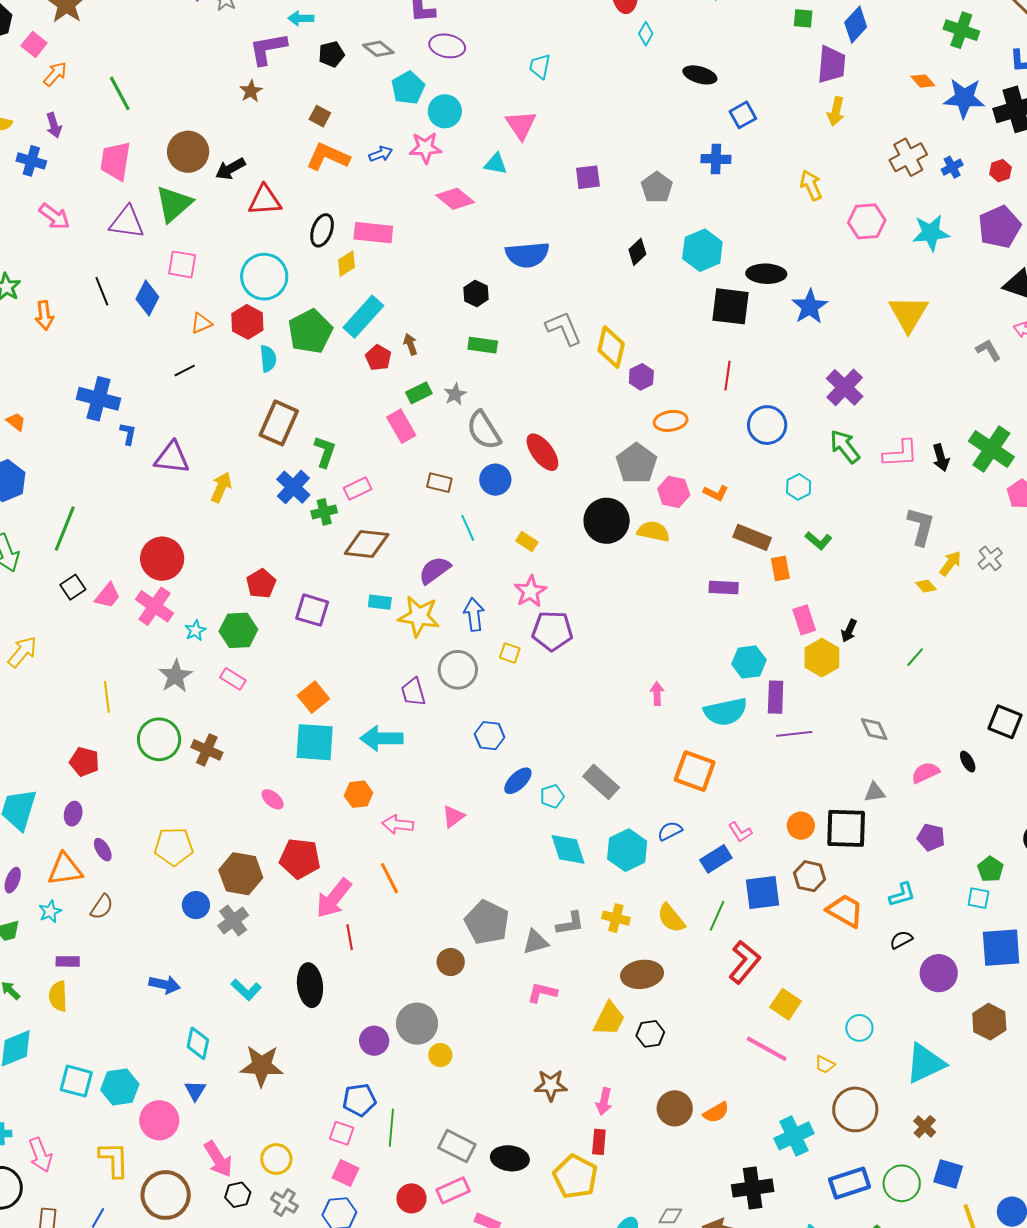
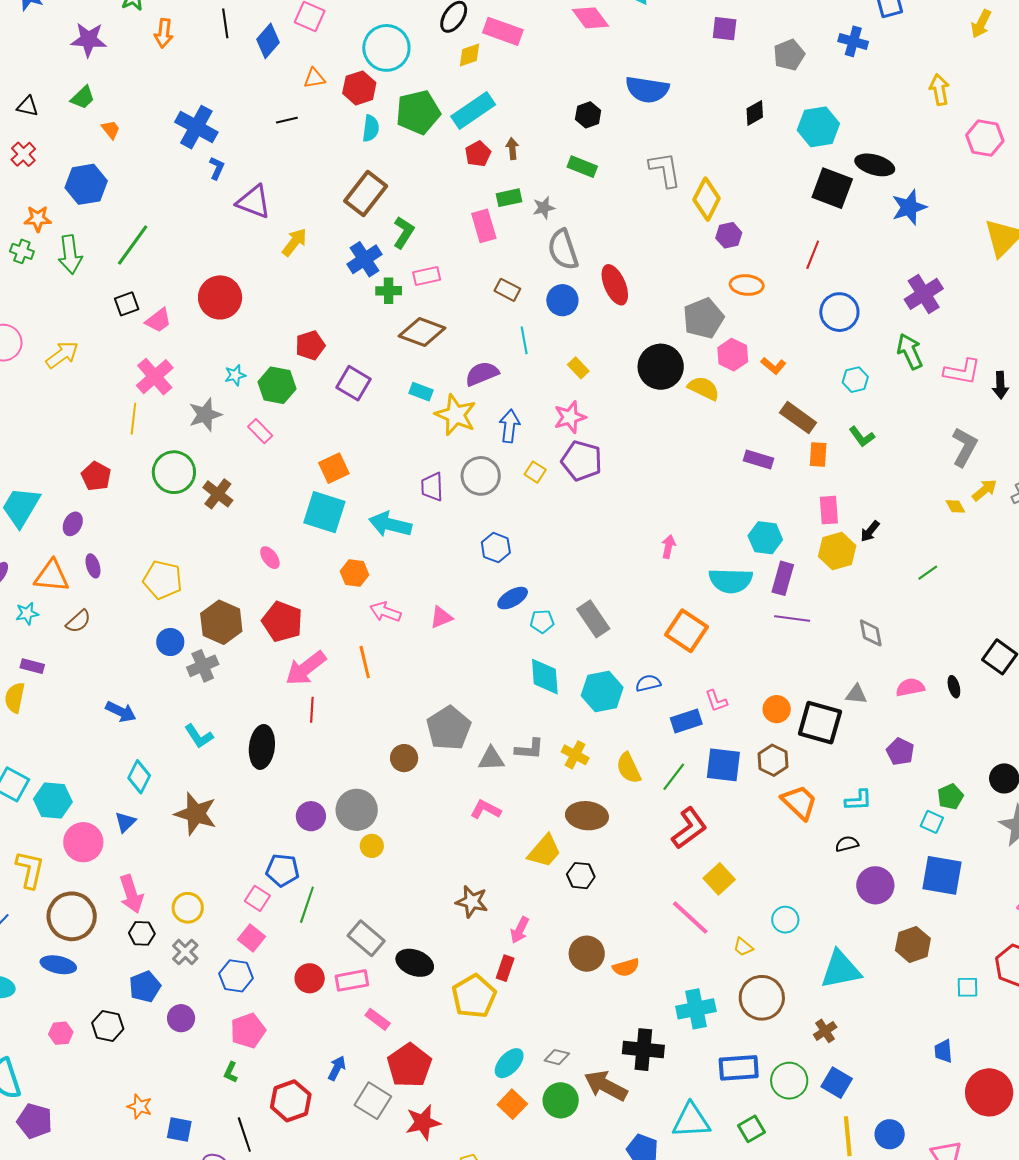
pink cross: (154, 606) -> (155, 377), moved

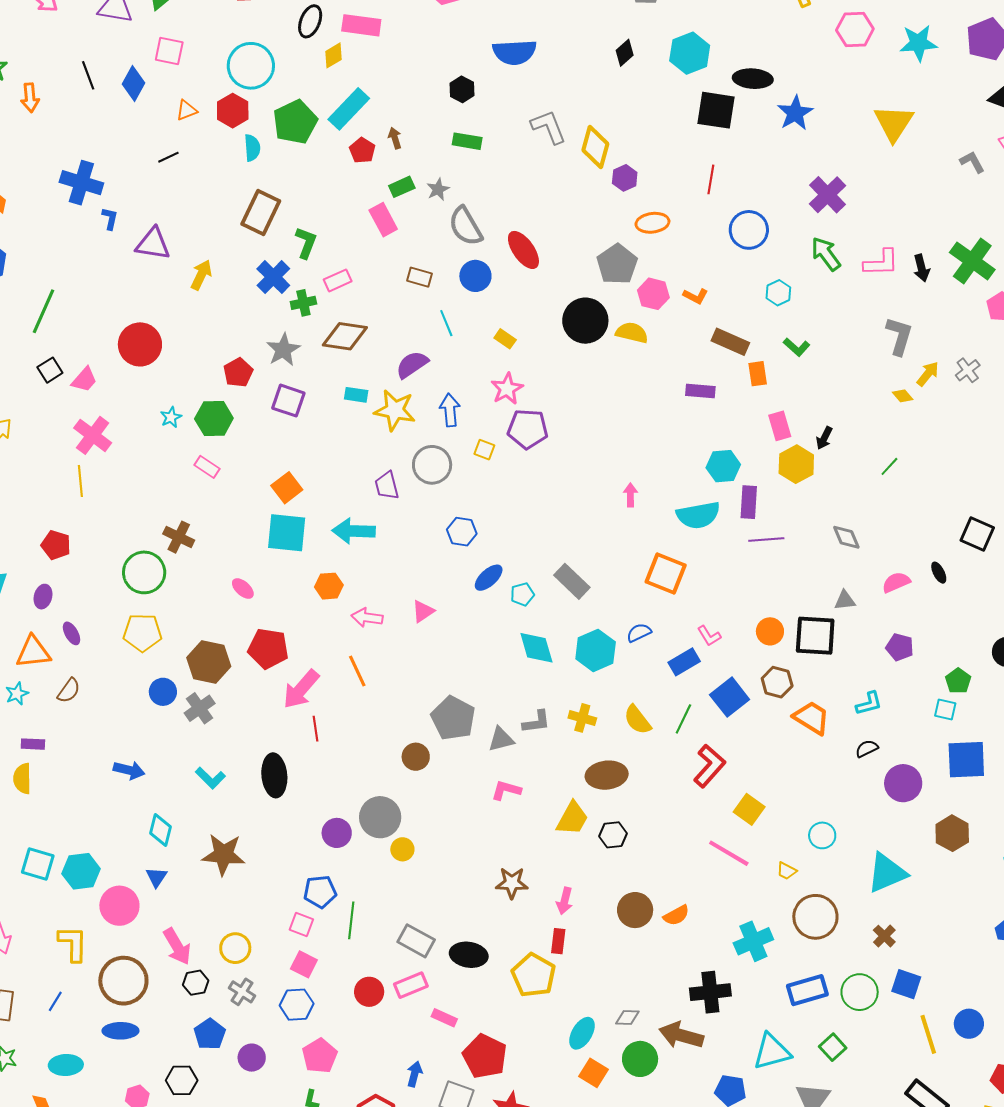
gray star: (205, 415) -> (283, 350), moved
green circle: (174, 472) -> (144, 572), moved
blue square: (723, 765) -> (730, 697), turned -33

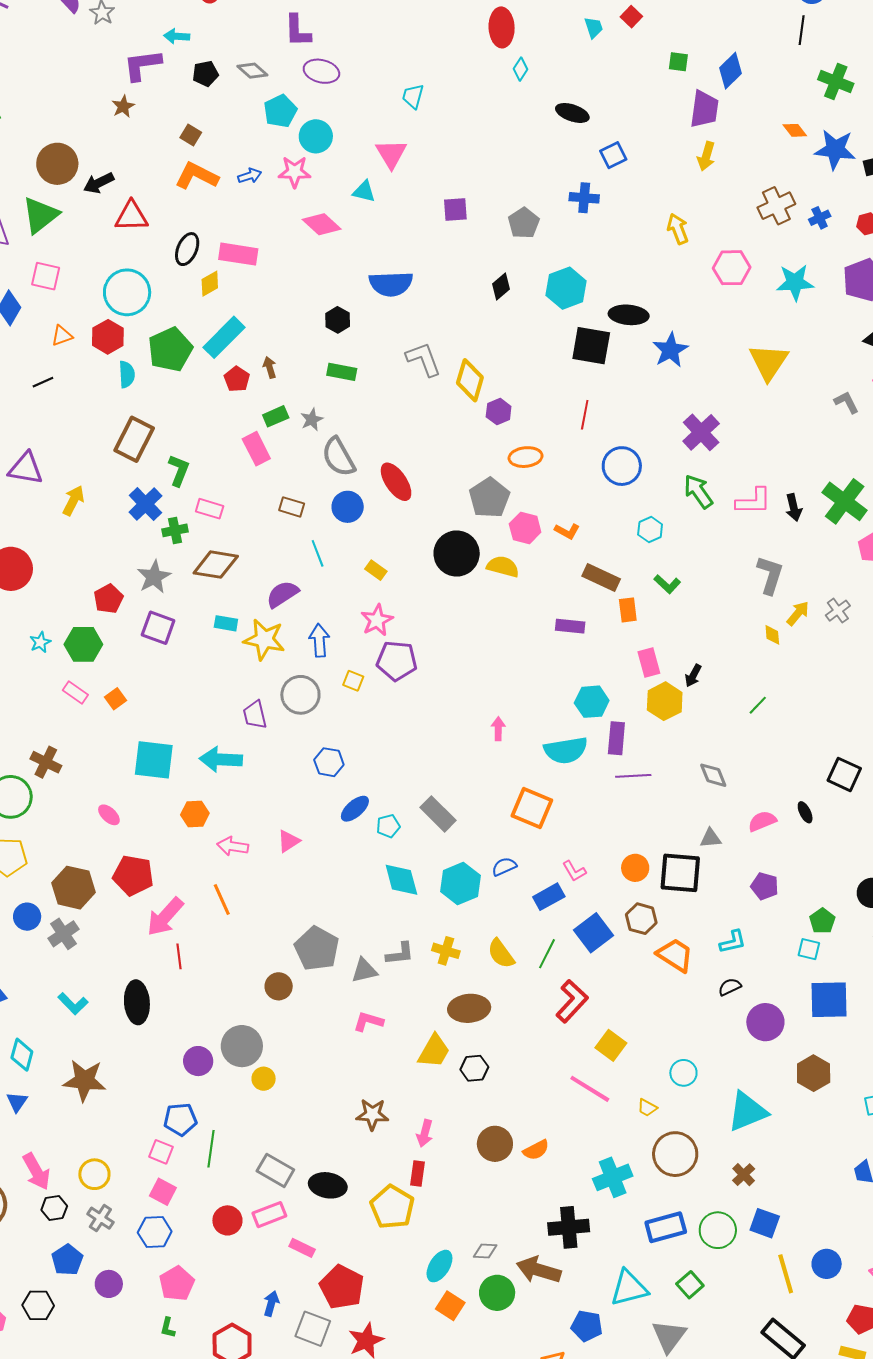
pink rectangle: (338, 280) -> (210, 509), turned 40
yellow diamond: (903, 396) -> (772, 635), turned 35
orange square: (287, 488) -> (116, 699), moved, size x0.7

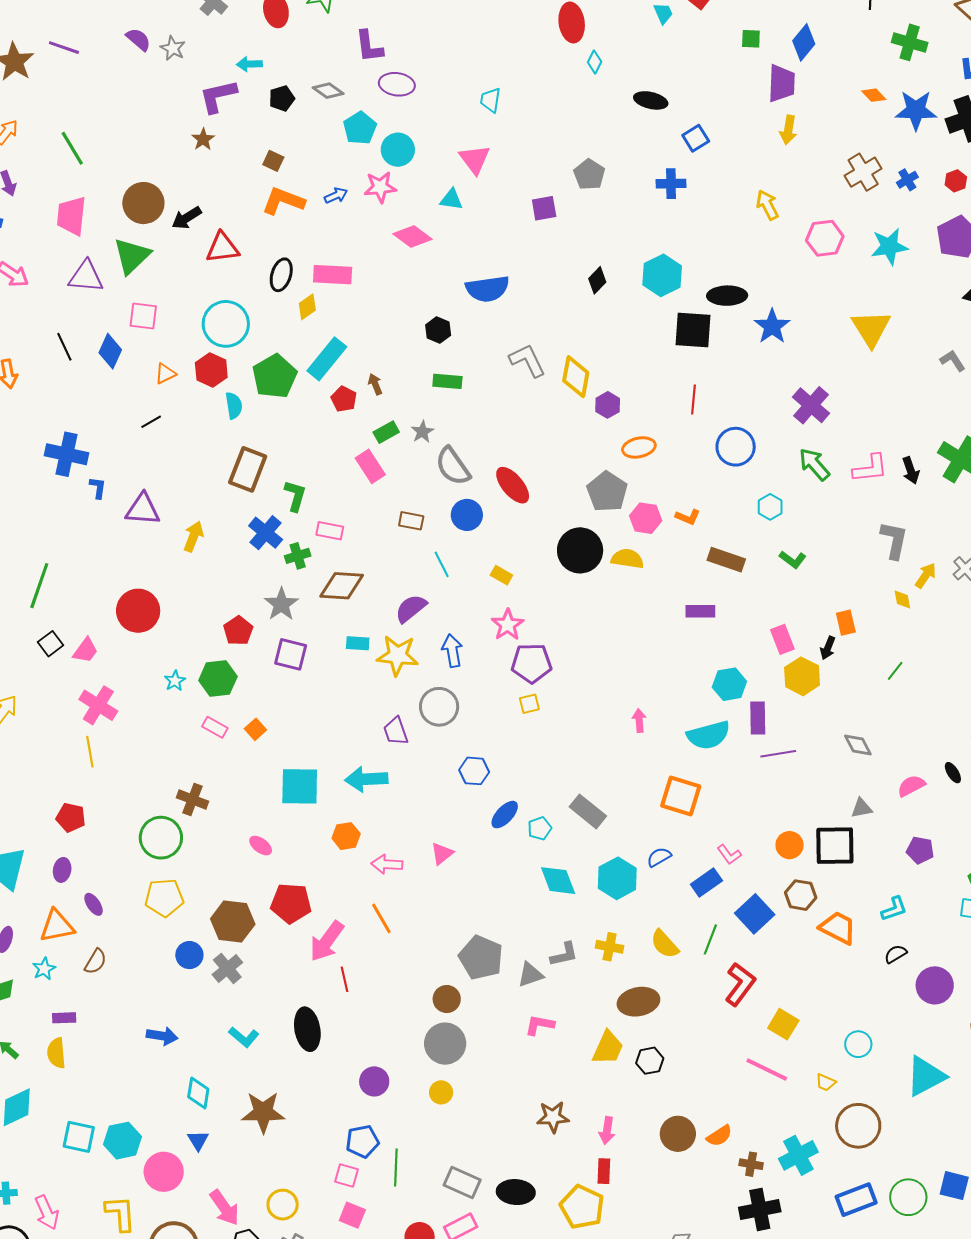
gray pentagon: (524, 223) -> (589, 174), moved
orange rectangle: (628, 610) -> (846, 623), moved
yellow square: (353, 681) -> (529, 704), moved, turned -30
gray circle: (242, 1046) -> (445, 1044), moved
brown cross: (744, 1175) -> (751, 1164), moved, turned -30

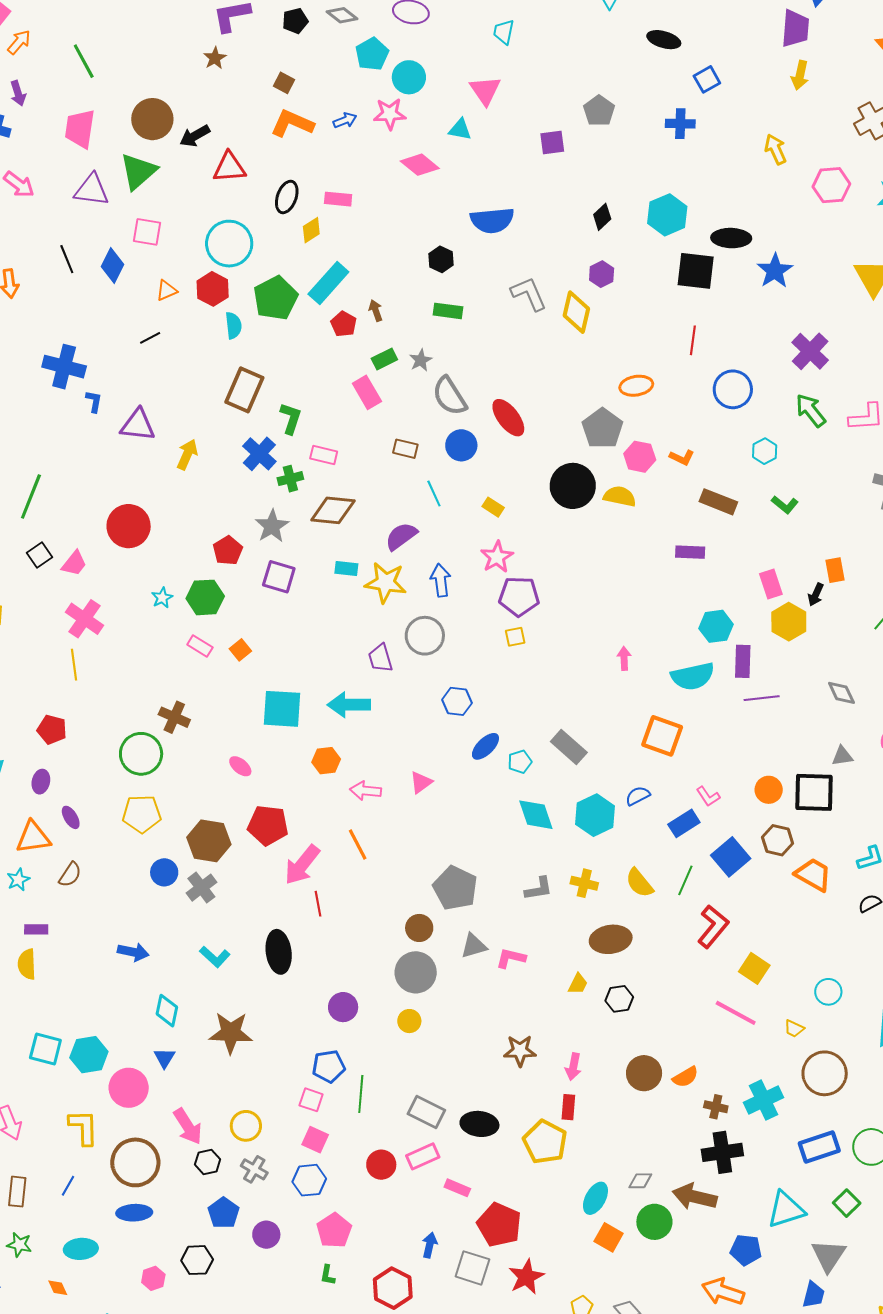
pink rectangle: (333, 275) -> (338, 199), size x0.7
purple hexagon: (608, 405) -> (602, 274), moved
gray triangle: (530, 975) -> (474, 946), moved
yellow trapezoid: (608, 1048) -> (578, 984), size x0.6

